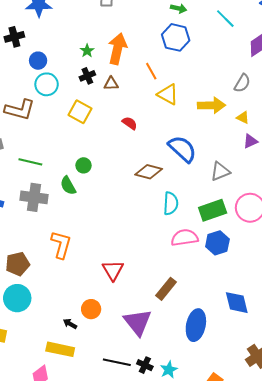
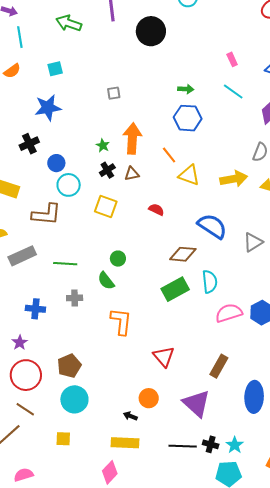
gray cross: (34, 197) -> (75, 298), size x0.6
green rectangle: (213, 210) -> (175, 289), moved
orange L-shape: (61, 245) -> (121, 321), moved

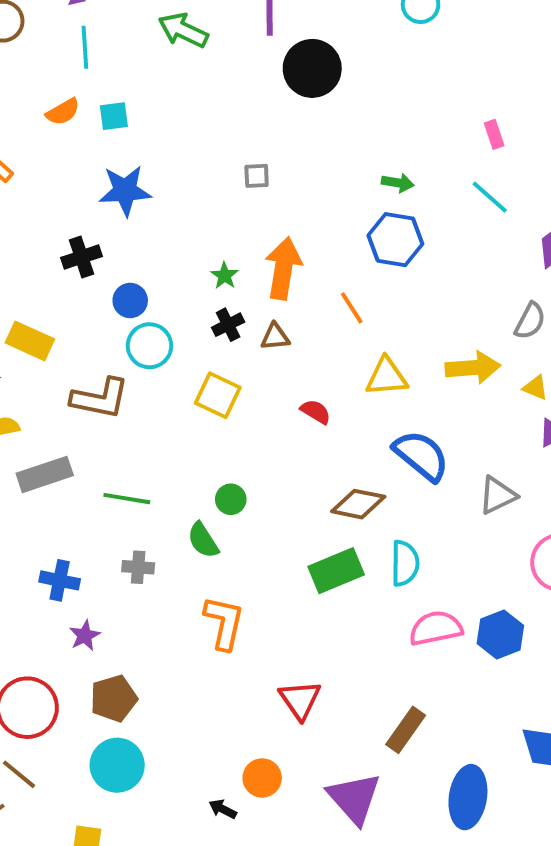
black circle: (151, 31) -> (312, 68), moved
cyan square: (55, 69) -> (114, 116), moved
yellow triangle: (189, 175) -> (387, 377), moved, turned -30
purple star: (20, 342) -> (85, 636), moved

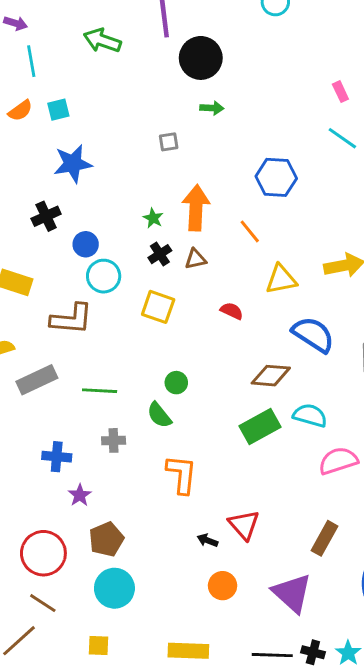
green arrow: (398, 183) -> (212, 108), moved
cyan semicircle: (405, 563) -> (310, 415), turned -68
black arrow: (223, 809) -> (208, 540), moved

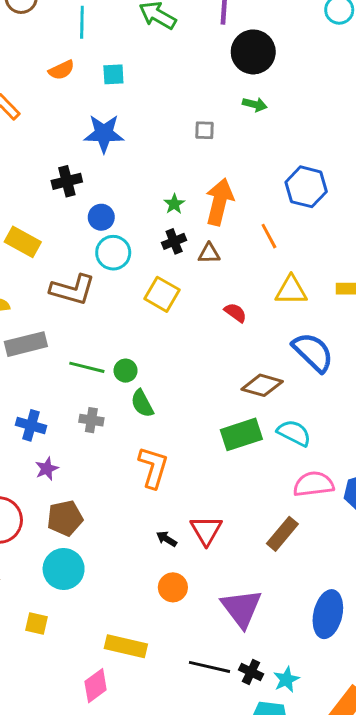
cyan square: (58, 110) -> (113, 74), moved
green circle: (176, 383) -> (126, 371), moved
brown rectangle: (324, 538) -> (282, 534), moved

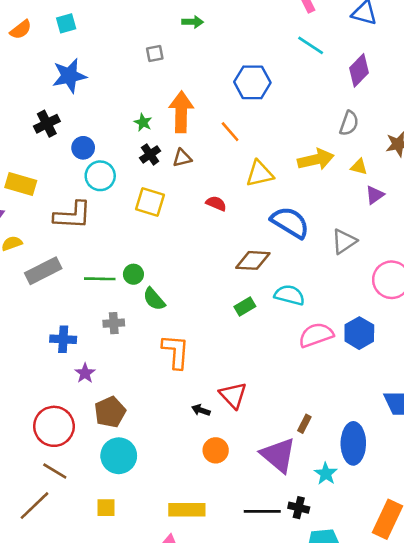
green rectangle: (241, 434) -> (245, 306), size x0.6
brown rectangle: (282, 534) -> (304, 424), moved, size x0.6
cyan star: (286, 679) -> (326, 474), moved

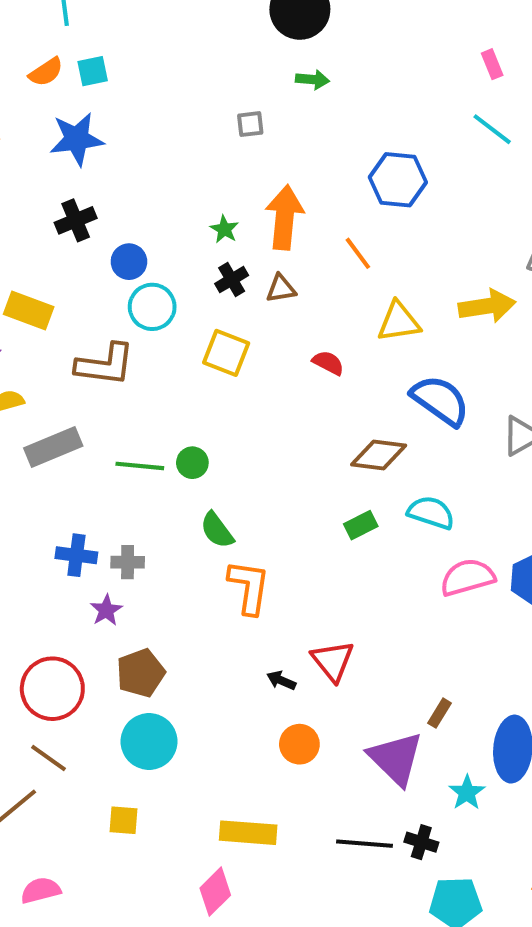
cyan square: (66, 23) -> (93, 71), moved
blue star: (69, 76) -> (77, 139), moved
green semicircle: (154, 299) -> (217, 530), moved
gray cross: (114, 323) -> (128, 562), moved

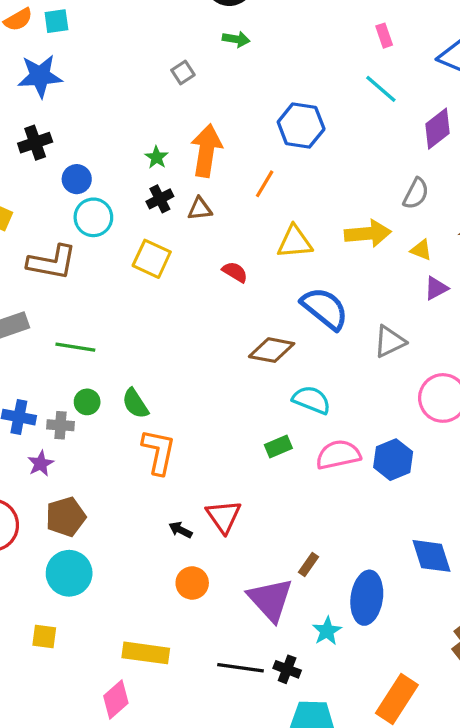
gray square: (250, 124) -> (183, 73), turned -30
orange line: (358, 253) -> (265, 184), turned 64
green circle: (192, 463) -> (87, 402), moved
green rectangle: (361, 525) -> (278, 446), moved

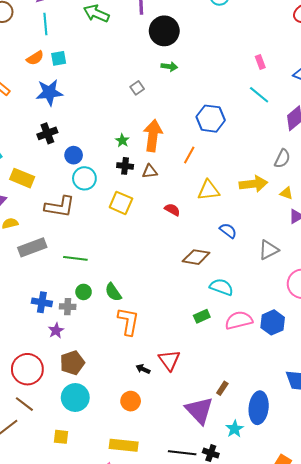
black cross: (160, 199) -> (125, 166), turned 35
blue semicircle: (325, 308) -> (228, 231), size x0.6
orange circle: (192, 583) -> (131, 401), moved

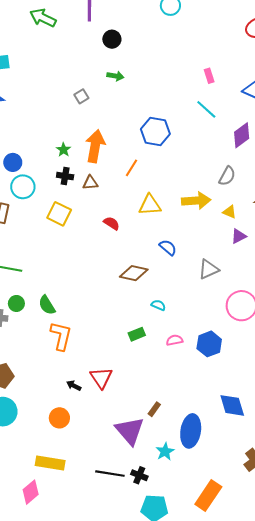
black circle: (164, 31) -> (112, 39), size x0.6
cyan semicircle: (221, 287) -> (158, 305), size x0.6
pink semicircle: (239, 320) -> (175, 340), size x0.6

